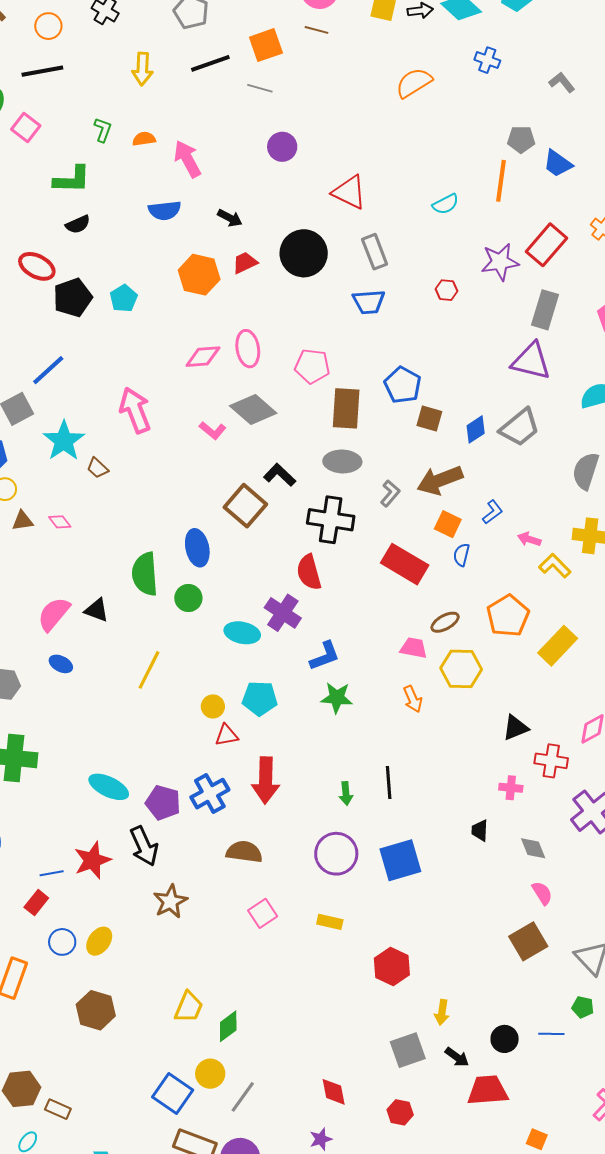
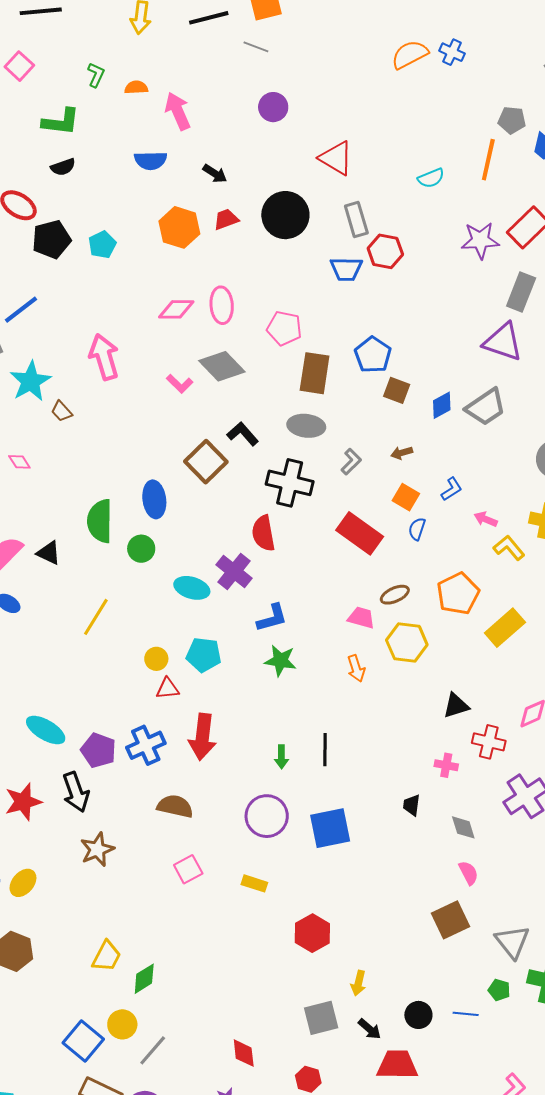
blue cross: (487, 60) -> (452, 52), moved
red hexagon: (446, 290) -> (385, 251), moved, size x1.6
brown arrow: (440, 480) -> (402, 453), size x0.5

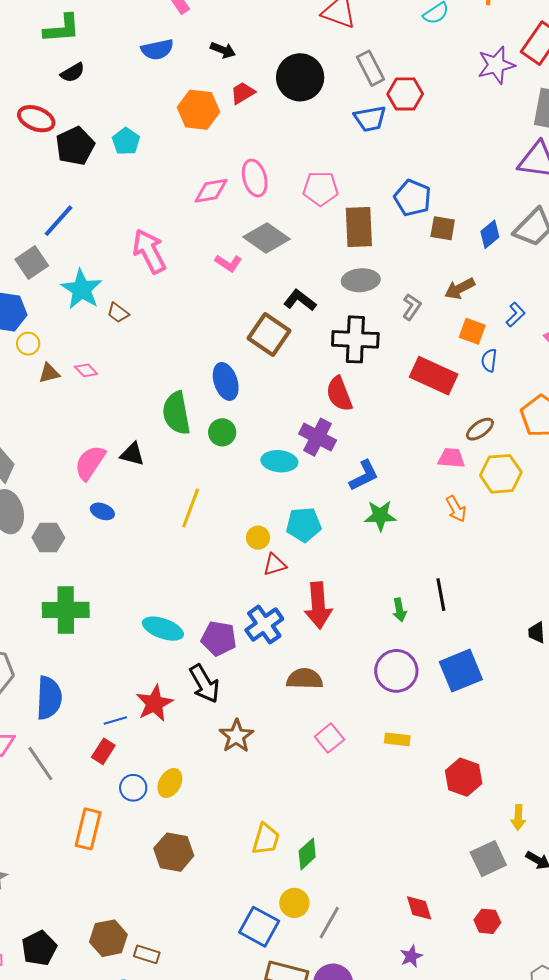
brown arrow: (402, 453) -> (460, 289), size x1.4

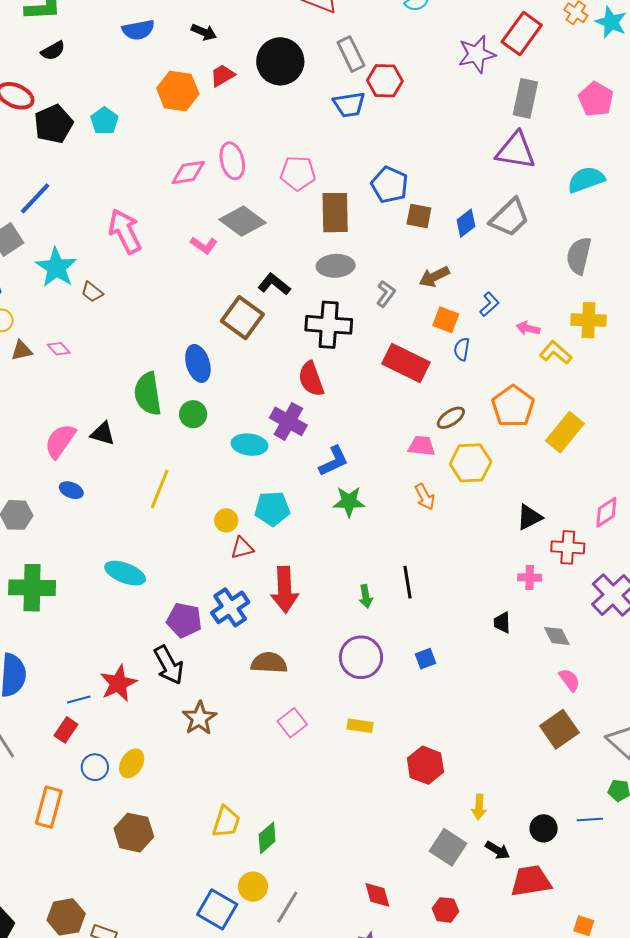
cyan ellipse: (163, 629) -> (125, 573), moved
blue square: (461, 671) -> (425, 659), size x0.5
gray square: (488, 859) -> (448, 847), turned -33

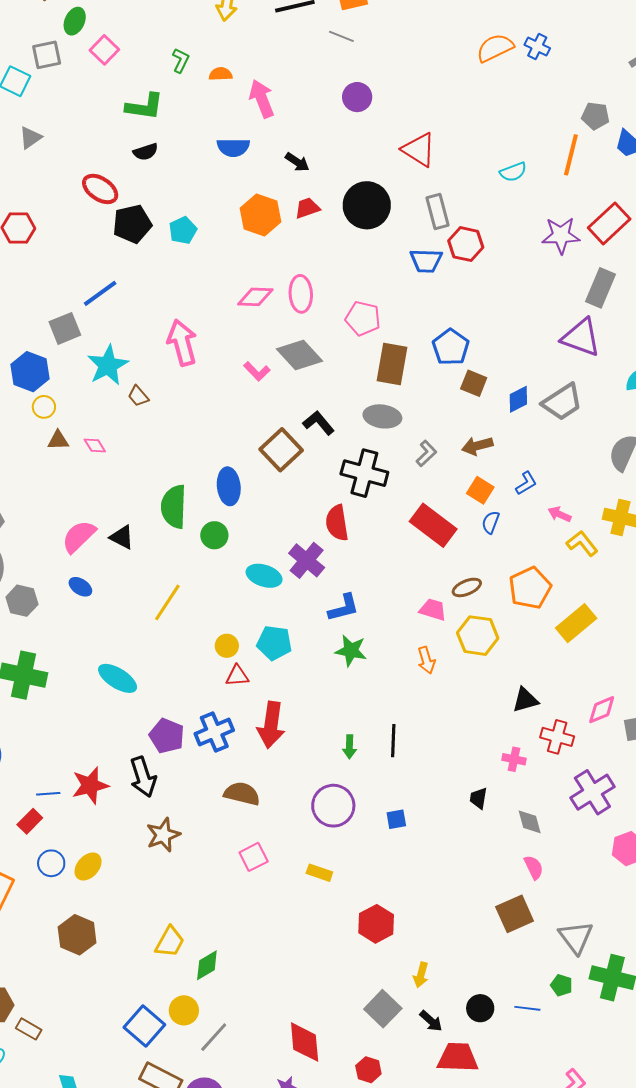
red diamond: (377, 895) -> (305, 1042), size x1.4

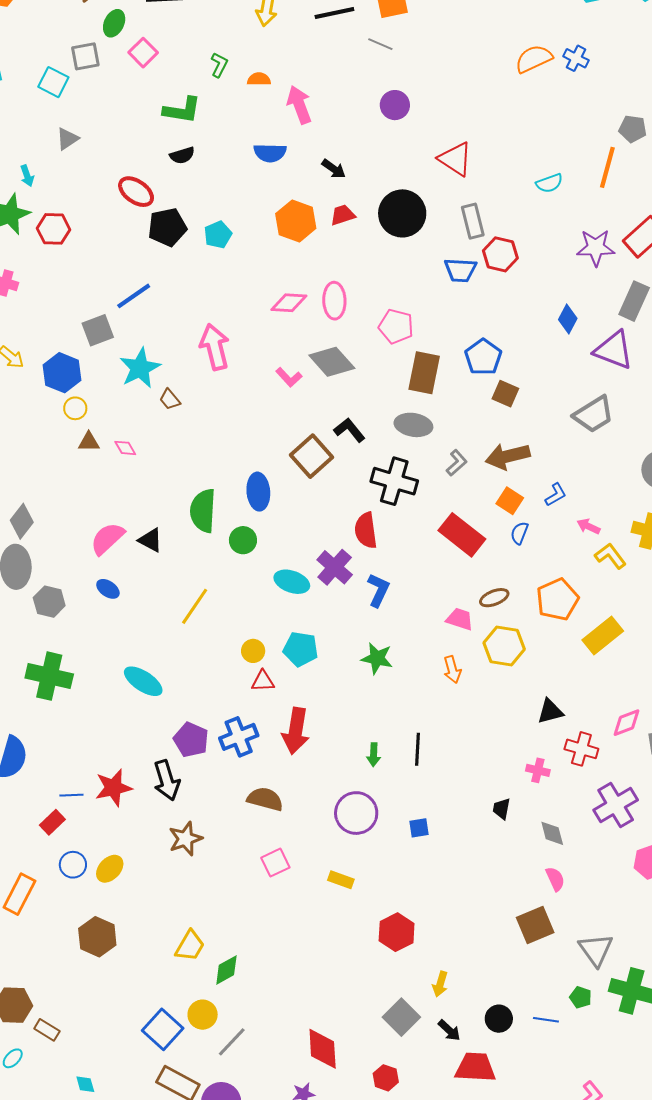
blue diamond: (518, 399) -> (568, 319), moved, turned -36
brown arrow: (477, 446) -> (508, 456), size x1.4
blue L-shape: (344, 608) -> (378, 590), moved, turned -52

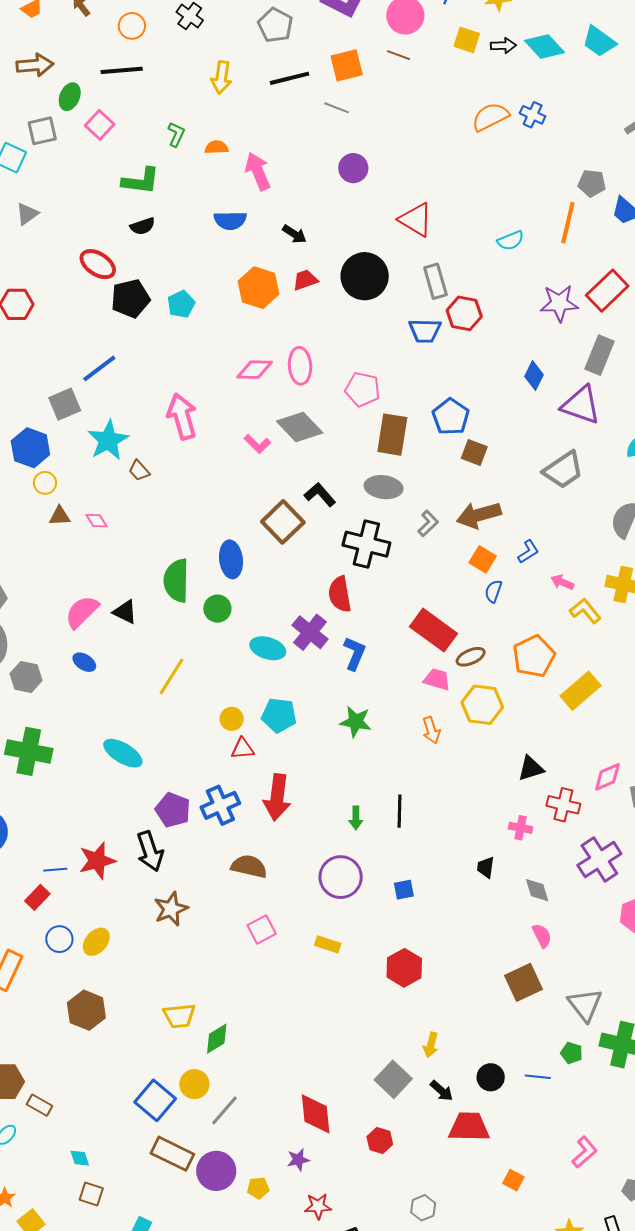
red rectangle: (462, 535) -> (433, 630), moved
red hexagon: (397, 932) -> (404, 968), moved
yellow trapezoid: (190, 946) -> (179, 1016), turned 56

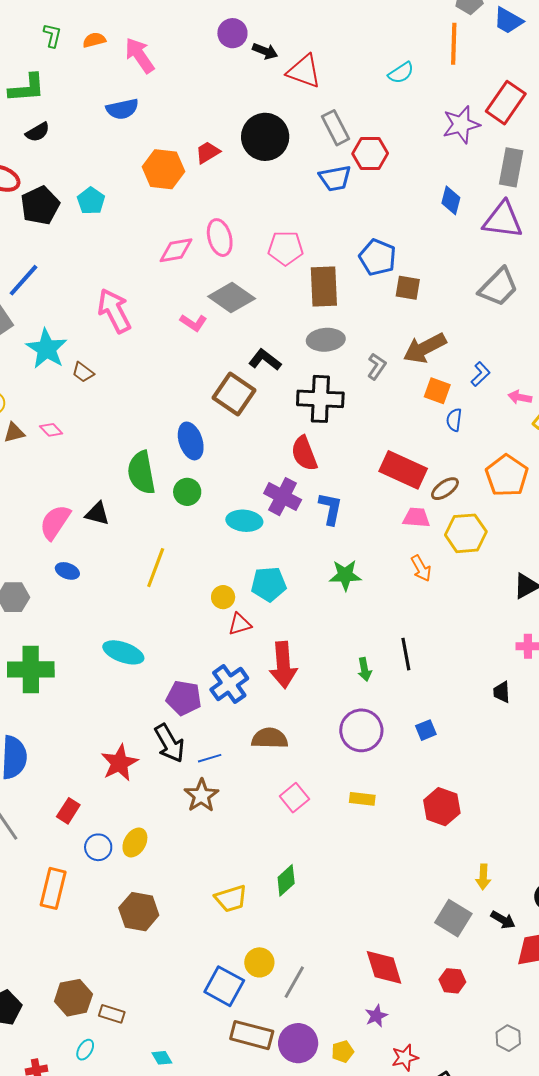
black arrow: (294, 234) -> (265, 51), moved
blue line: (55, 870) -> (210, 758), moved
green diamond: (217, 1039) -> (286, 880), moved

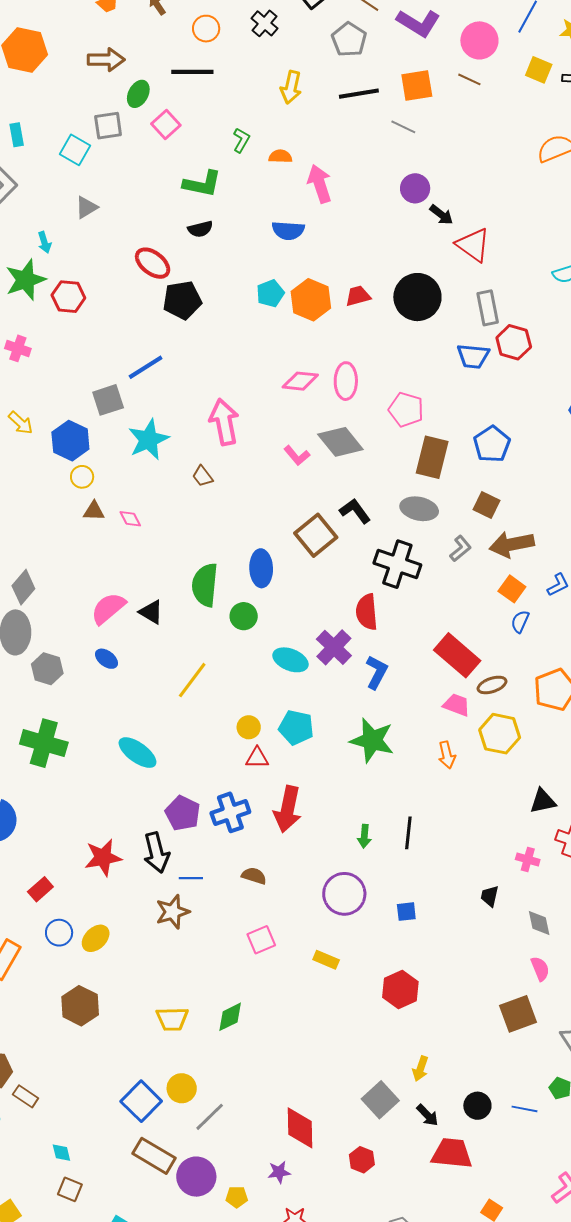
cyan pentagon: (91, 201) -> (270, 293), moved
brown square: (408, 288) -> (486, 505), moved
brown trapezoid: (83, 372) -> (203, 476), moved
green star: (345, 575) -> (372, 740), size x1.4
brown semicircle: (270, 738) -> (254, 876), size x0.7

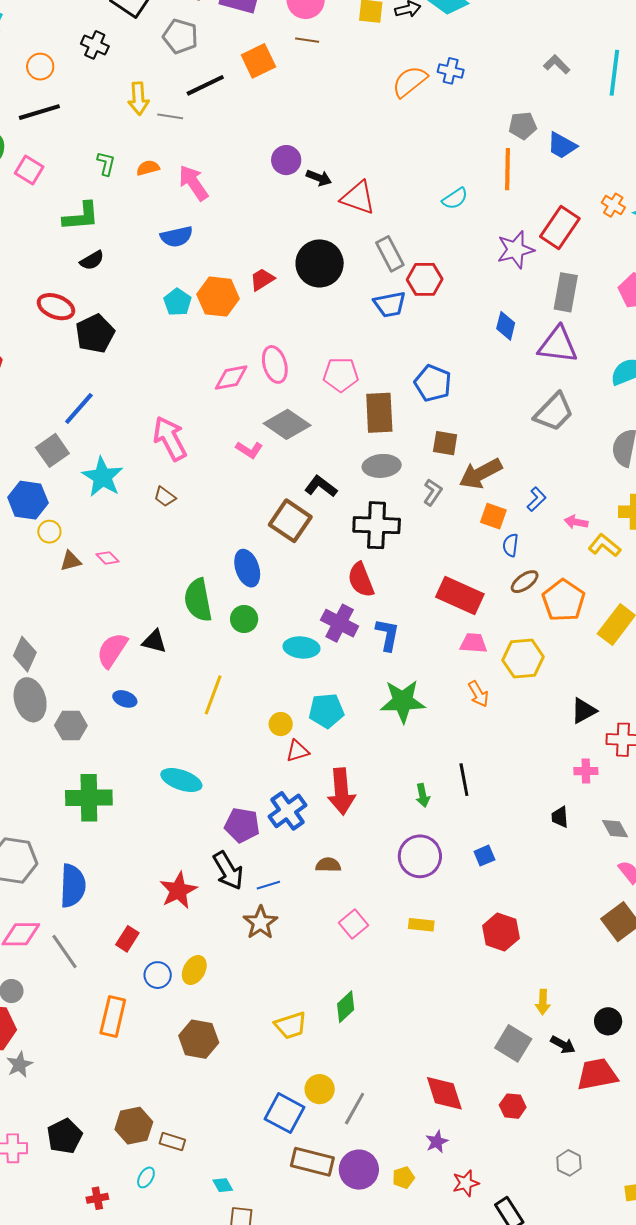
gray line: (403, 127) -> (170, 116), moved
brown ellipse: (492, 685) -> (525, 582), moved

